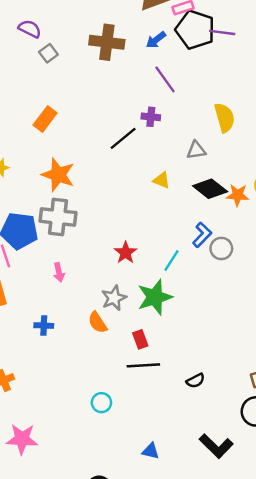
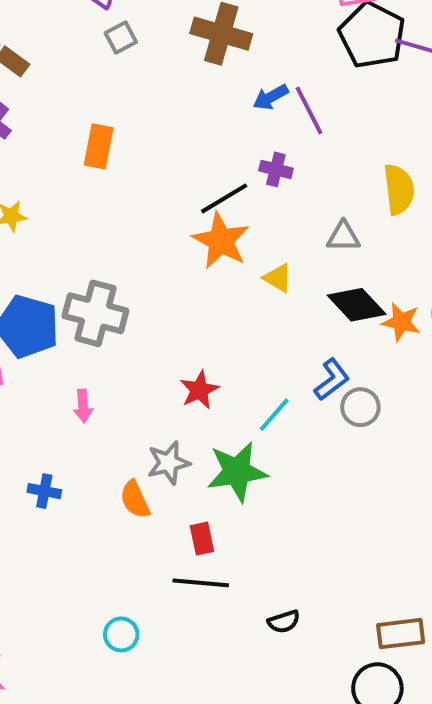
blue arrow: (156, 40) -> (271, 97), moved
orange rectangle: (45, 119) -> (99, 146), turned -35
orange star: (58, 175) -> (221, 241), moved

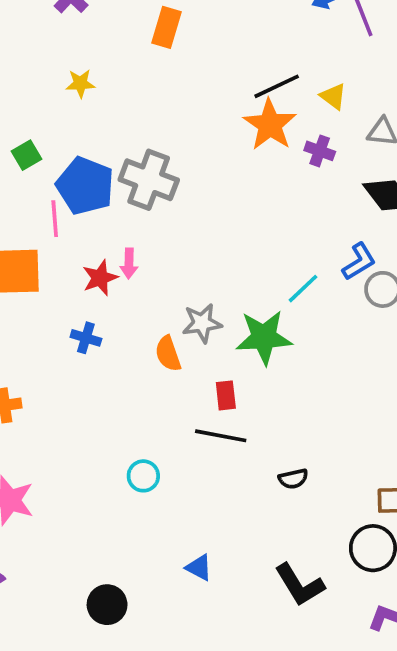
purple cross: (276, 169) -> (320, 151), moved
yellow triangle: (278, 278) -> (333, 96), moved
red star: (199, 390) -> (100, 278), moved

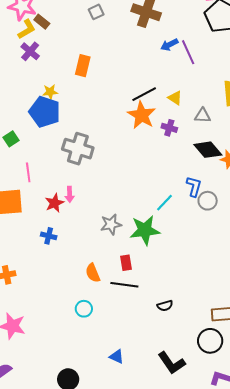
yellow star: (80, 83) -> (50, 92), moved
blue pentagon: (85, 186) -> (45, 112), moved
blue L-shape: (359, 262) -> (194, 186), turned -40
orange semicircle: (168, 354) -> (93, 273), moved

